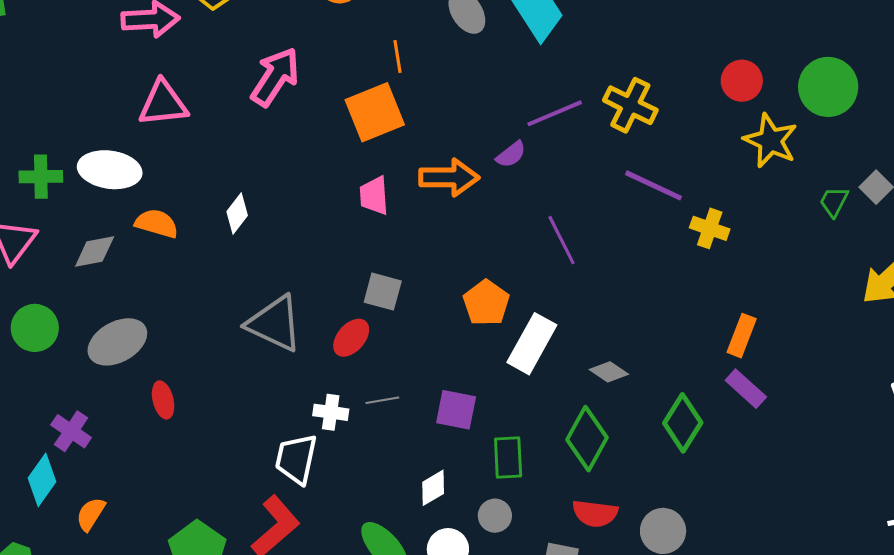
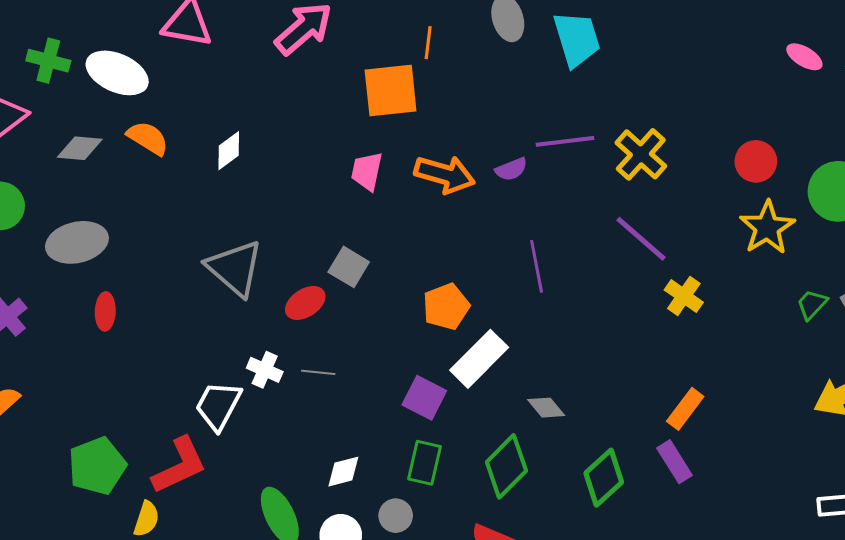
purple square: (456, 410) -> (424, 398), moved

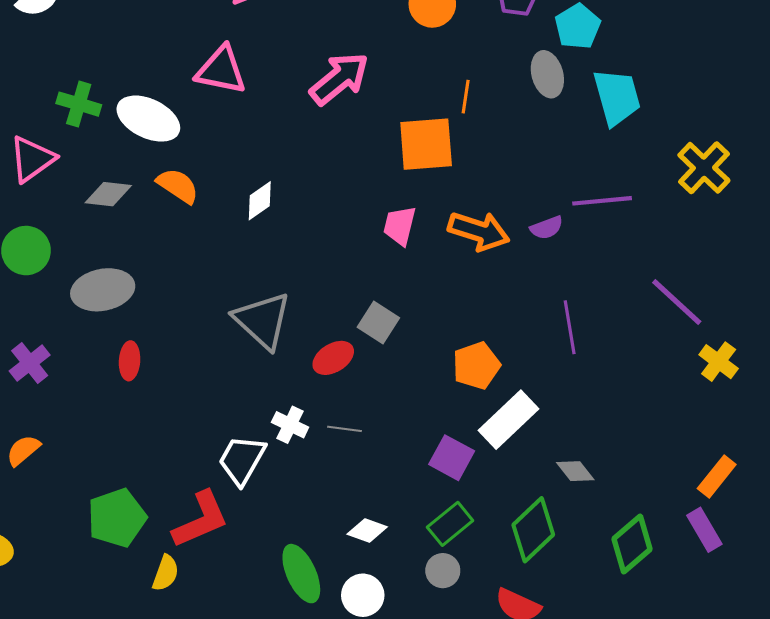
yellow cross: (641, 154) -> (704, 168), moved
green rectangle: (425, 463) -> (450, 524), turned 36
white diamond: (343, 472) -> (367, 530), turned 33
gray circle: (396, 516) -> (443, 571), moved

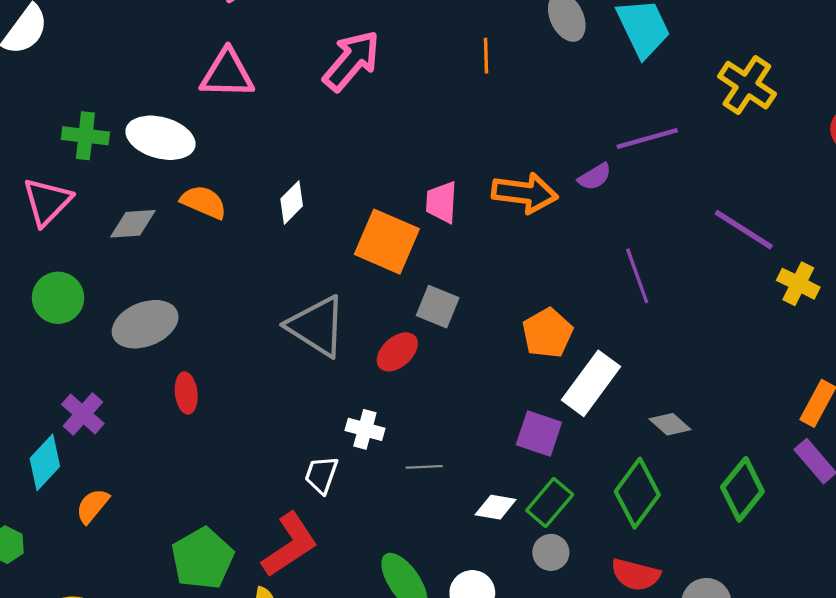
orange square: (426, 144) -> (387, 242), moved, turned 38
gray line: (344, 429) -> (424, 467), moved
white trapezoid: (242, 460) -> (321, 475), size x0.7
white diamond: (367, 530) -> (496, 507), moved

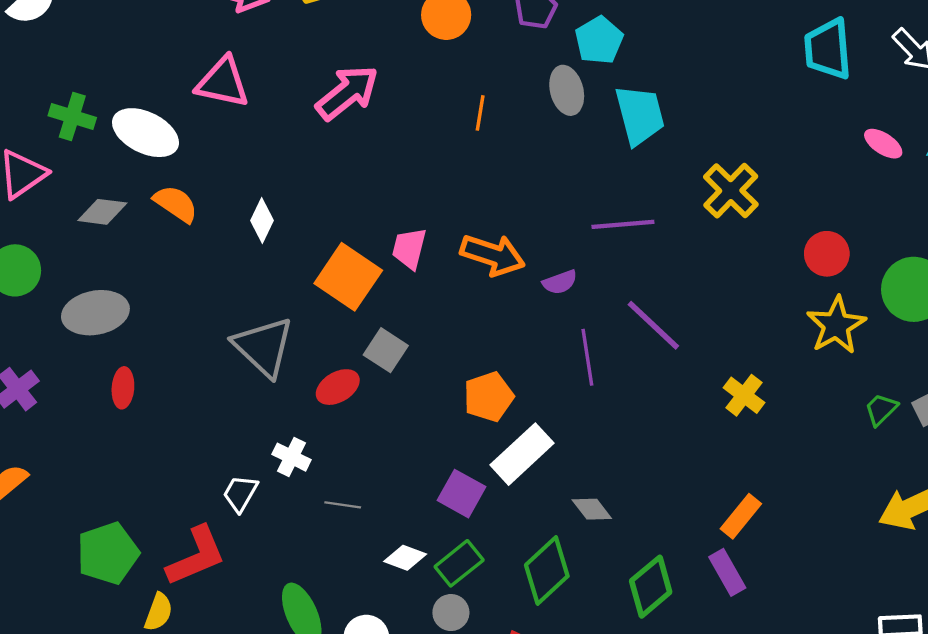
purple semicircle: (595, 177) -> (560, 282), moved
white diamond: (292, 202) -> (262, 221), turned -30
purple line: (744, 230) -> (653, 325), moved

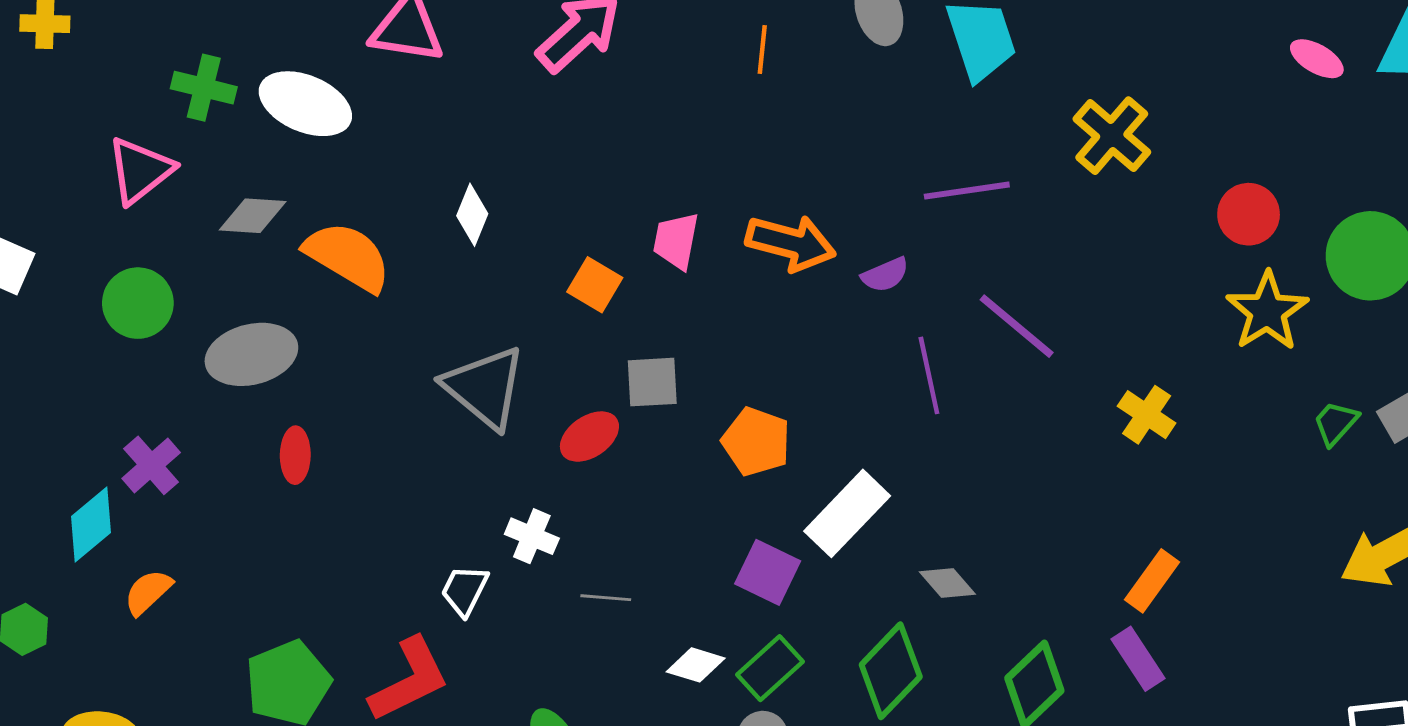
orange semicircle: (176, 204) -> (348, 257), moved, size x1.4
orange square: (348, 277) -> (595, 285), size x0.6
gray square: (386, 350) -> (652, 382), turned -33
orange pentagon: (489, 397) -> (756, 442), moved, turned -30

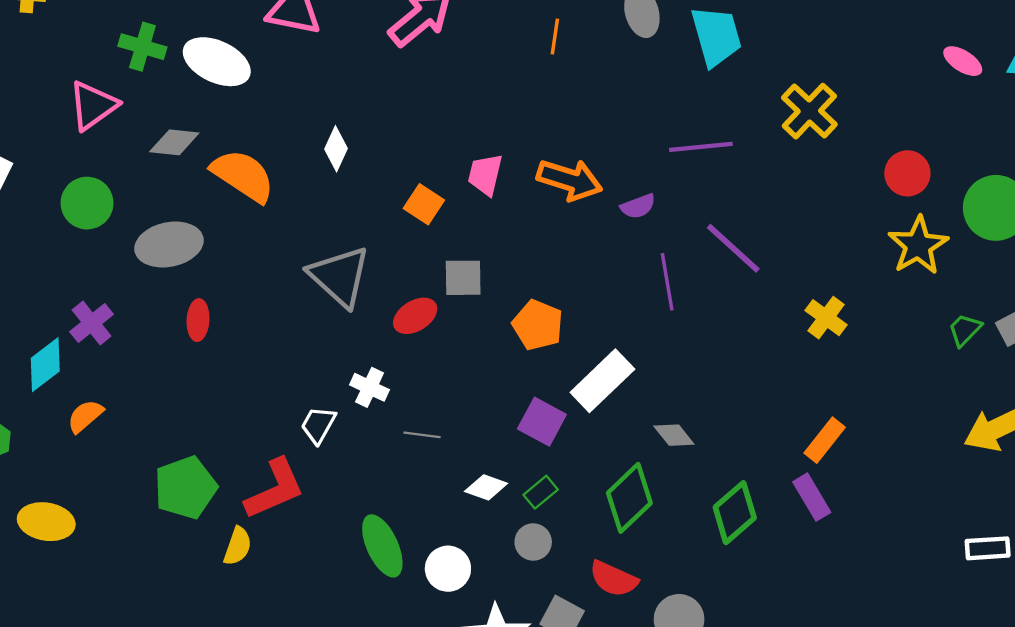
green rectangle: (770, 668) -> (541, 492), size x0.7

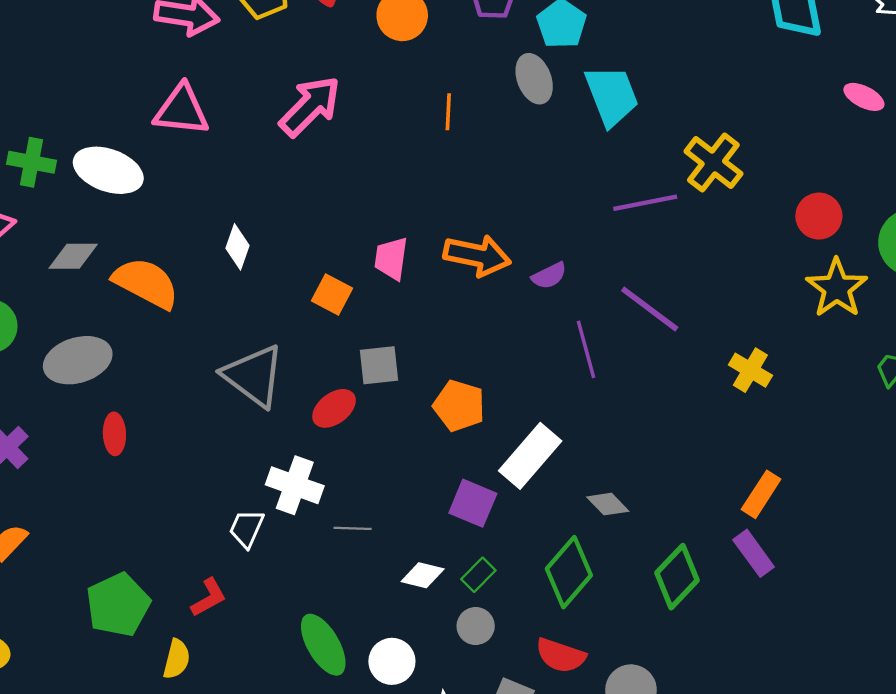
purple line: (701, 147) -> (645, 203), moved
white cross: (370, 387) -> (295, 485), size x1.4
red L-shape: (275, 489) -> (209, 598), size x0.6

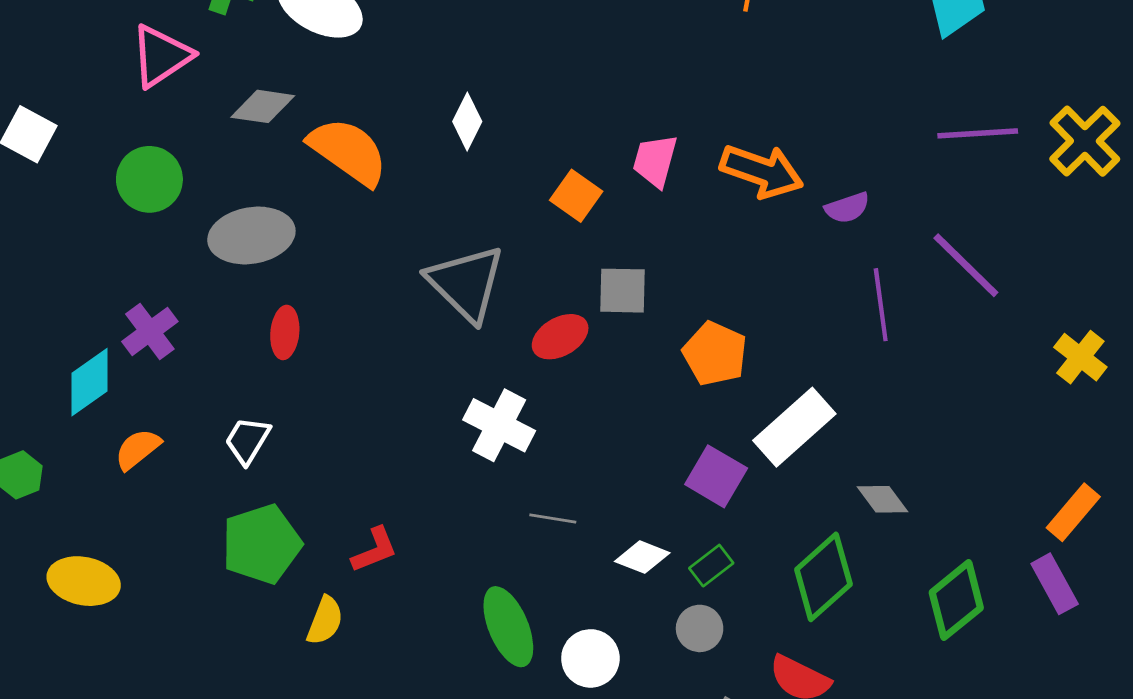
yellow cross: (713, 162) -> (1085, 141), moved
white trapezoid: (247, 528) -> (247, 440), moved
gray line: (353, 528) -> (553, 519), moved

